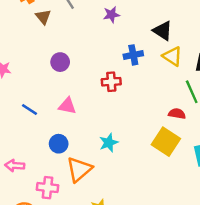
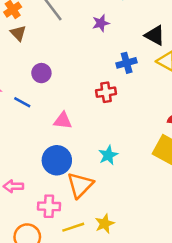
brown triangle: (43, 17) -> (18, 33), moved
purple circle: (60, 62) -> (41, 73), moved
blue line: (29, 109) -> (22, 102), moved
blue circle: (59, 144) -> (57, 160), size x1.5

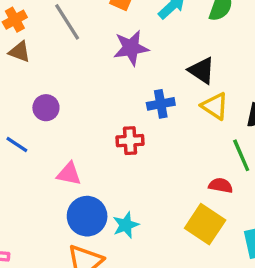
purple star: (101, 23) -> (131, 48), size x1.5
brown triangle: (18, 33) -> (20, 52), turned -30
blue circle: (57, 160) -> (87, 216), moved

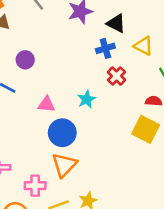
black triangle: (202, 71) -> (116, 23), moved
red cross: (130, 141) -> (116, 76), moved, turned -36
cyan star: (126, 225) -> (86, 99), moved

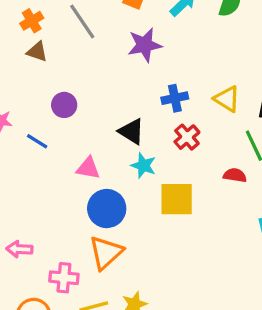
black triangle: (116, 23) -> (131, 131), moved
cyan star: (86, 99) -> (143, 166), turned -30
yellow square: (146, 129) -> (177, 199), moved, turned -32

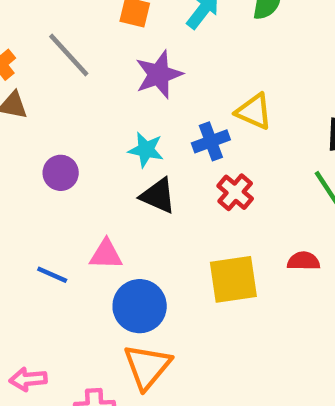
yellow triangle: (227, 99) -> (254, 111), moved
blue line: (37, 141) -> (52, 275), moved
cyan star: (143, 166) -> (146, 150), moved
red semicircle: (235, 175) -> (304, 261), moved

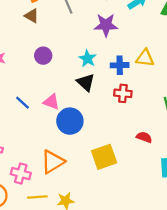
yellow triangle: (254, 111) -> (145, 58), turned -36
red cross: (235, 192) -> (123, 93), turned 36
yellow square: (233, 279) -> (104, 157), moved, turned -30
blue circle: (140, 306) -> (70, 121), moved

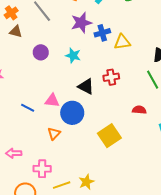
purple circle: (43, 56) -> (41, 52), moved
blue cross: (120, 65) -> (102, 33), moved
black triangle: (86, 82) -> (86, 86), moved
orange triangle: (53, 162) -> (54, 134), moved, size x0.6

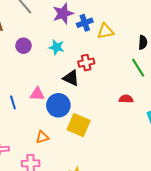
red cross: (111, 77) -> (86, 63), moved
blue line: (28, 108) -> (13, 102), turned 48
orange triangle: (54, 134) -> (42, 137), moved, turned 32
yellow square: (109, 136) -> (79, 125), moved, turned -30

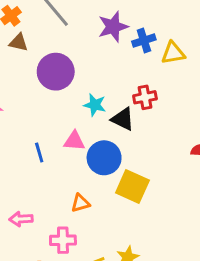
purple circle: (23, 46) -> (56, 72), size x1.6
cyan star: (56, 47) -> (95, 105), moved

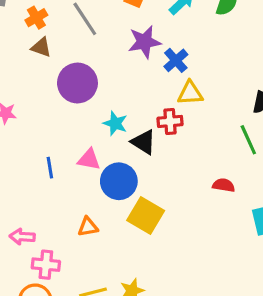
blue cross: (144, 40) -> (176, 60), turned -30
yellow triangle: (173, 53) -> (190, 93), moved
pink cross: (63, 240) -> (46, 265), moved

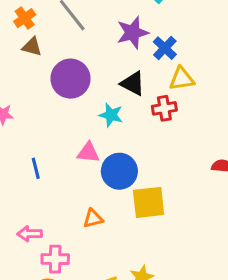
black triangle: (144, 142) -> (133, 83), moved
blue line: (50, 168) -> (36, 168), moved
yellow square: (146, 215) -> (149, 202), turned -32

